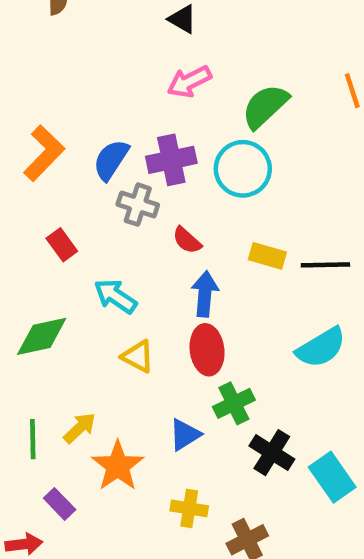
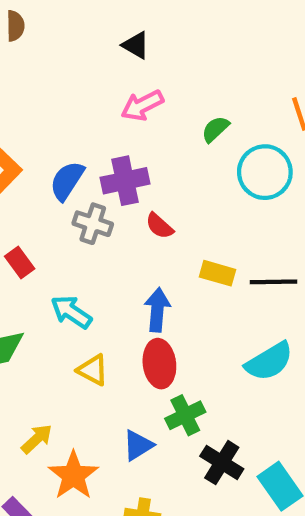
green semicircle: (265, 106) -> (215, 129), size x0.6
cyan circle: (243, 169) -> (265, 172), moved
red semicircle: (187, 240) -> (159, 226), moved

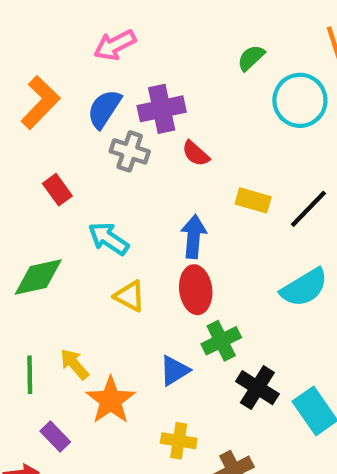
pink arrow: (142, 105) -> (115, 45), moved
black line: (273, 282) -> (308, 209), turned -45
yellow arrow: (37, 439) -> (74, 364), turned -88

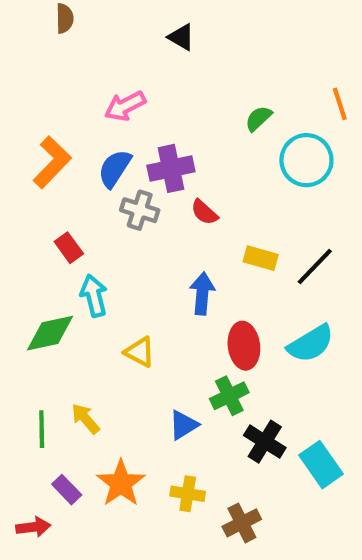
cyan arrow: (108, 239) -> (94, 296), moved, turned 42
red ellipse: (196, 290) -> (244, 346), moved
orange star: (111, 400) -> (121, 483), moved

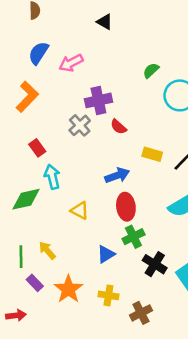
blue semicircle: (115, 168) -> (38, 53), moved
gray cross: (140, 210) -> (80, 125), turned 30
blue arrow: (202, 294) -> (117, 175), turned 65
red ellipse: (244, 346) -> (126, 207), moved
purple rectangle: (67, 490) -> (35, 283), moved

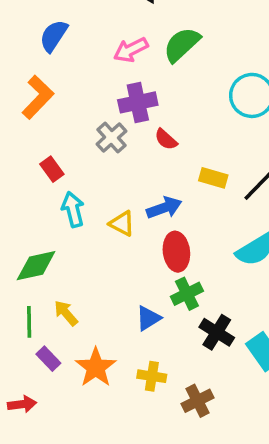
pink arrow: (71, 63) -> (131, 50), moved
green semicircle: (151, 70) -> (182, 45), moved, size x1.6
green diamond: (26, 199) -> (36, 266), moved
yellow triangle: (80, 210) -> (122, 224), moved

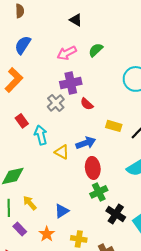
green semicircle: (182, 45) -> (96, 50), size x0.7
cyan arrow: (73, 210) -> (41, 135), moved
blue triangle: (148, 318) -> (62, 211), moved
orange star: (96, 367) -> (47, 234), size x0.7

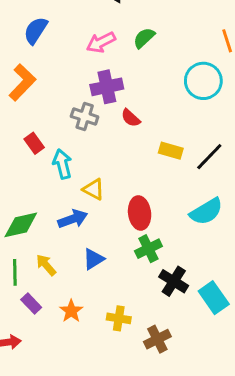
gray cross: (56, 103) -> (85, 117), turned -30
blue arrow: (86, 143) -> (73, 219), moved
blue triangle: (62, 211) -> (94, 259), moved

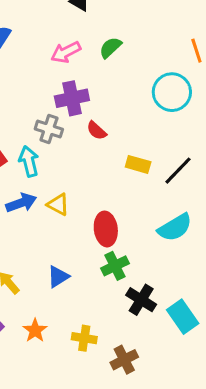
cyan arrow: (62, 164) -> (29, 161), moved
blue arrow: (73, 219) -> (21, 203), moved

